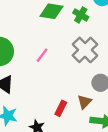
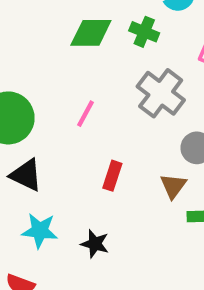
red rectangle: (61, 108) -> (112, 176), moved

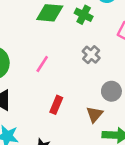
gray cross: (161, 93) -> (91, 55), size x0.6

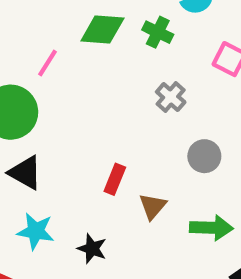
pink line: (42, 64) -> (48, 63), moved
brown triangle: (95, 114) -> (153, 206), moved

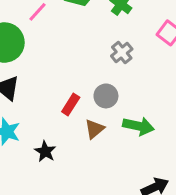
gray circle: (204, 156) -> (106, 96), moved
green arrow: (211, 228) -> (138, 126), moved

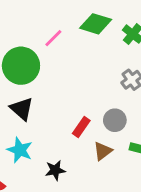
black star: (45, 151) -> (55, 170), turned 30

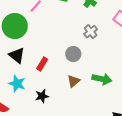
gray circle: (115, 120) -> (73, 54), moved
red rectangle: (81, 127) -> (42, 64), moved

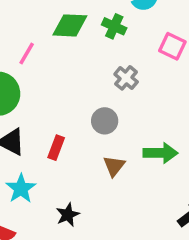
cyan star: (17, 84) -> (21, 189), turned 30
black star: (42, 96) -> (68, 215), moved

